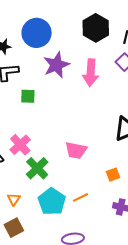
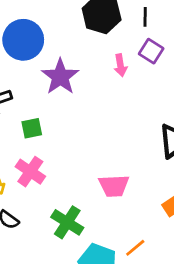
pink arrow: (91, 73) -> (120, 65), moved, size x0.6
pink cross: (20, 145) -> (30, 172), moved

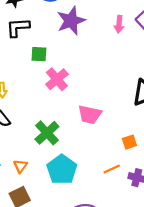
pink cross: (30, 172) -> (57, 79), moved
orange line: (135, 248) -> (112, 169), moved

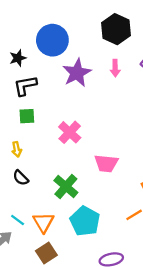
pink arrow: (119, 24) -> (115, 68), moved
green square: (39, 54) -> (27, 116), moved
orange triangle: (20, 166) -> (43, 222), size x1.5

